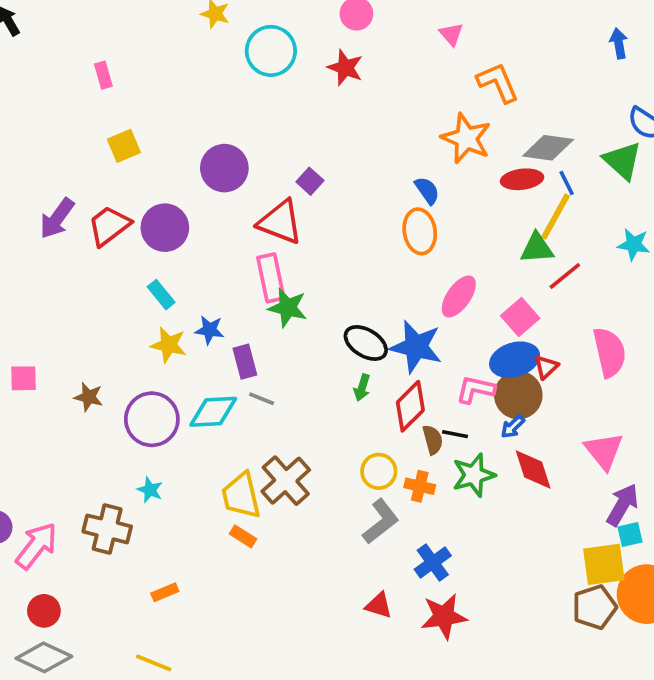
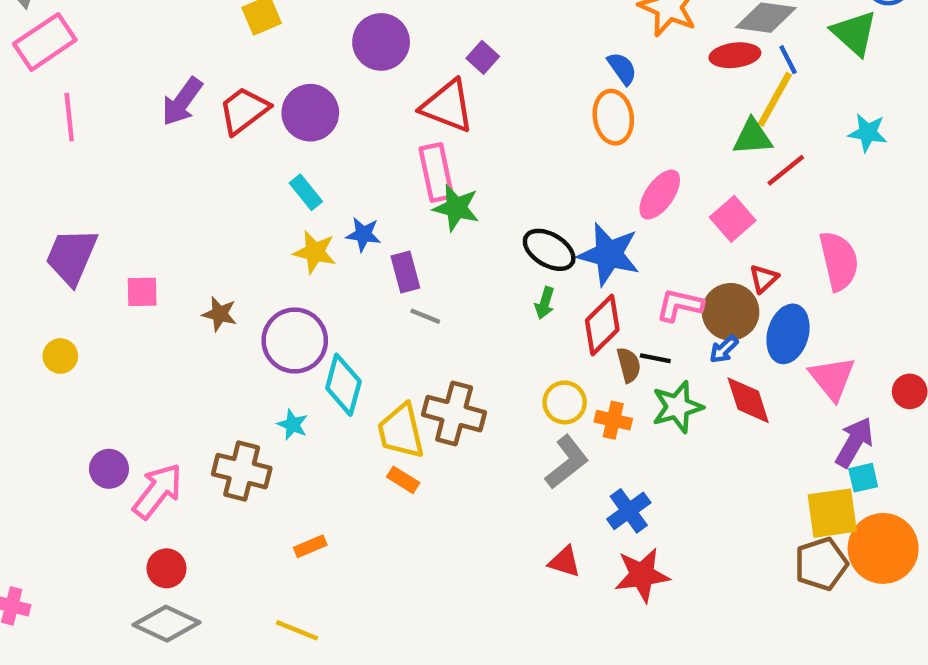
blue ellipse: (515, 360) -> (788, 334), moved, turned -57
cyan diamond: (213, 412) -> (343, 385), moved, turned -72
brown cross: (286, 481) -> (454, 414), turned -33

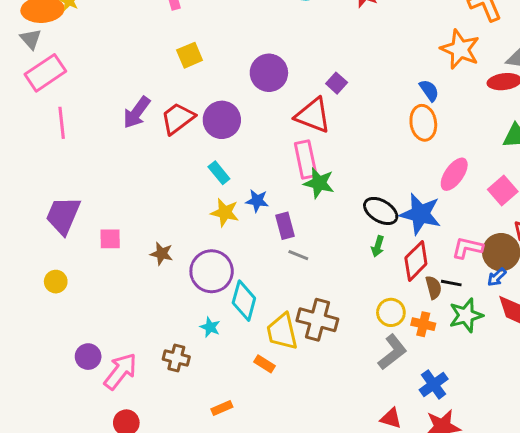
brown cross: (242, 471) -> (176, 358), size x0.7
orange rectangle: (403, 480) -> (264, 364), moved

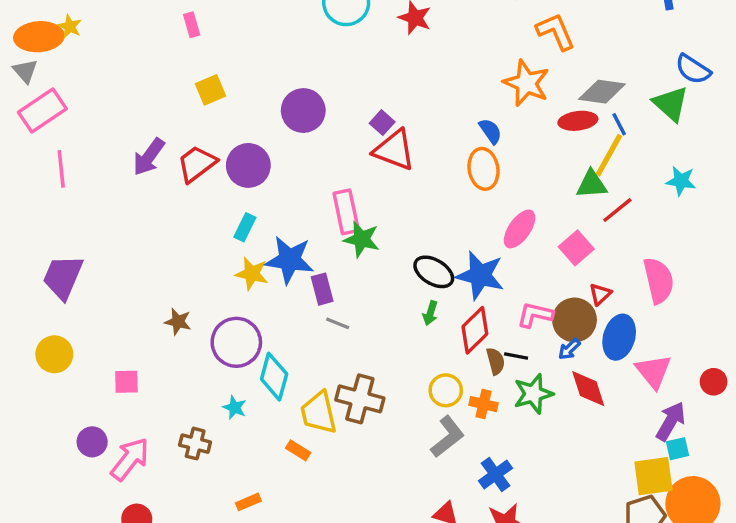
red triangle: (313, 115) -> (394, 150), moved
cyan rectangle: (219, 173) -> (245, 227), turned 65
blue star: (257, 201) -> (290, 260), size x1.8
pink square: (110, 239) -> (126, 382), moved
yellow circle: (56, 282) -> (54, 354), size x1.4

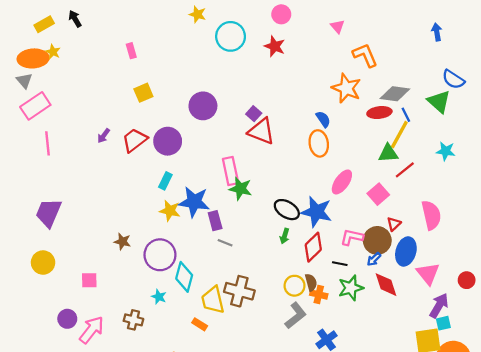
purple arrow: (149, 157) -> (104, 136), size x0.6
brown semicircle: (496, 361) -> (311, 282), moved

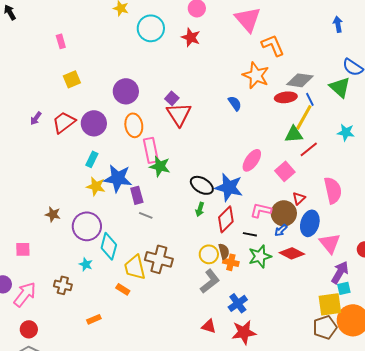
pink triangle: (338, 26) -> (248, 19), size x2.0
red triangle: (261, 131) -> (179, 114), turned 36
orange ellipse: (319, 143) -> (134, 125), moved
red diamond: (386, 285) -> (292, 253), turned -45

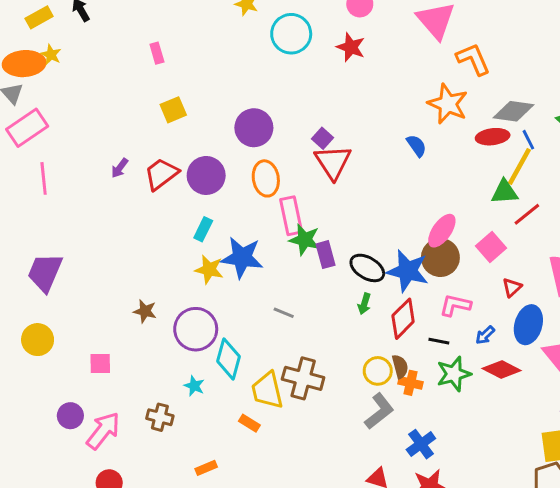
purple rectangle: (137, 195) -> (325, 255), moved
brown circle: (284, 213) -> (440, 258), moved

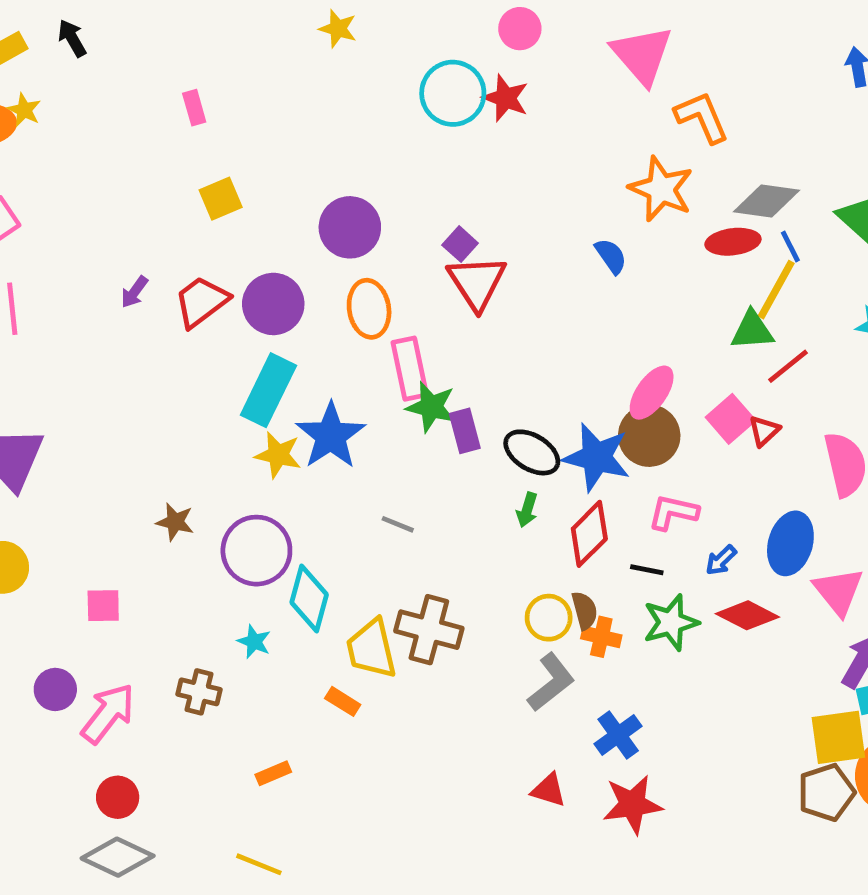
cyan circle: (291, 34) -> (453, 93), moved
cyan rectangle: (203, 229) -> (268, 390), size x1.8
blue star: (242, 258) -> (331, 436), turned 30
red triangle: (512, 287) -> (764, 431), moved

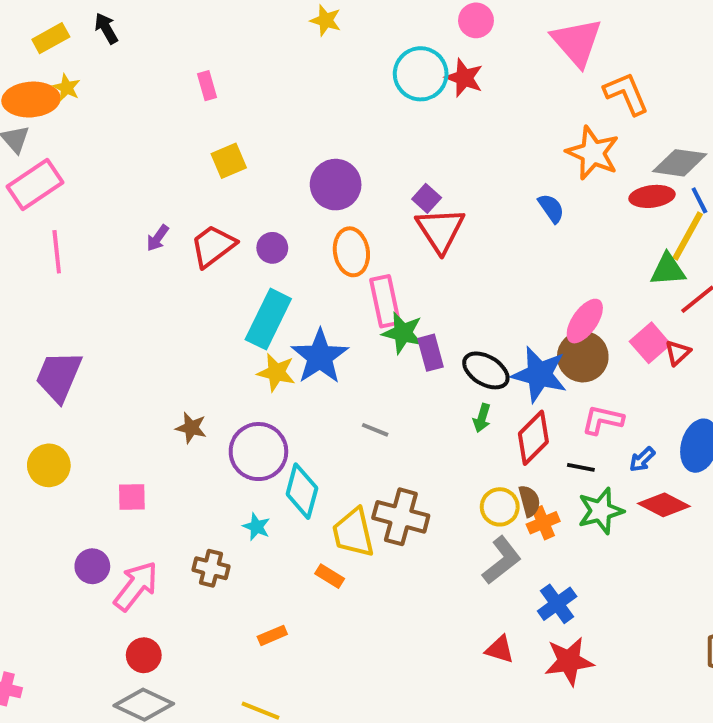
purple circle: (273, 304) -> (272, 248), size x0.6
orange cross: (601, 637) -> (543, 523), turned -36

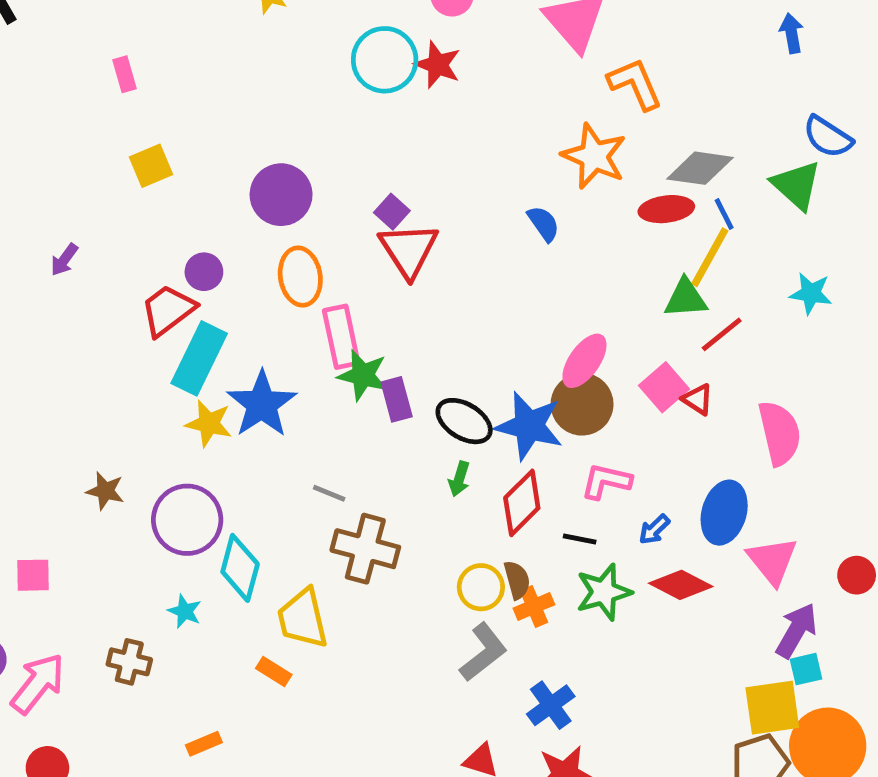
red trapezoid: (213, 246) -> (168, 310), moved
red triangle: (678, 353) -> (698, 399), turned -44
brown cross: (401, 517) -> (365, 549), moved

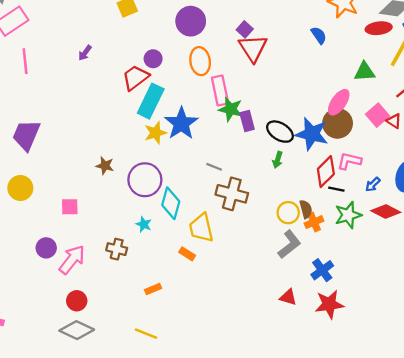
green triangle: (686, 298) -> (365, 72), moved
yellow star: (209, 423) -> (155, 133), turned -30
red diamond: (522, 503) -> (326, 172), moved

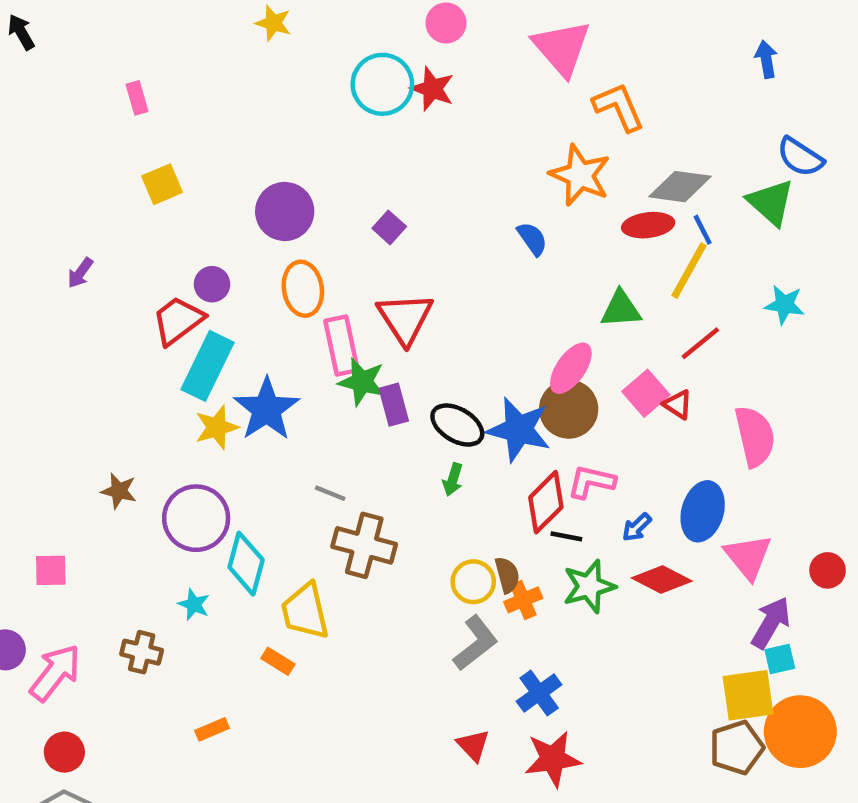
red triangle: (253, 48) -> (405, 318), moved
red triangle: (288, 297) -> (473, 745), turned 30

